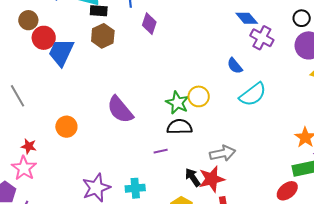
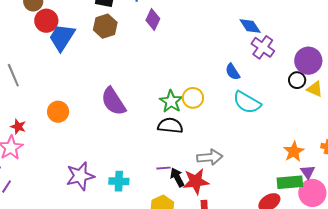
black circle: (302, 18) -> (297, 80), moved
cyan semicircle: (253, 94) -> (247, 102), turned 60
purple line: (161, 151) -> (163, 168), moved

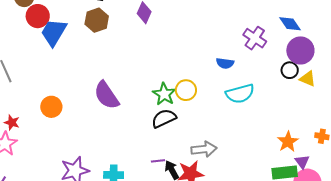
blue diamond: (250, 26) -> (290, 24), moved
blue semicircle: (233, 72) -> (225, 63), turned -48
cyan semicircle: (247, 102) -> (240, 94), turned -44
black semicircle: (170, 126) -> (164, 118), turned -30

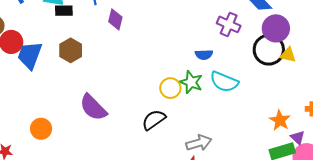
brown hexagon: (97, 20) -> (71, 50), moved
black circle: (290, 70) -> (269, 50), size x1.8
green star: (164, 94) -> (191, 82), moved
cyan semicircle: (240, 94) -> (224, 82), turned 48

